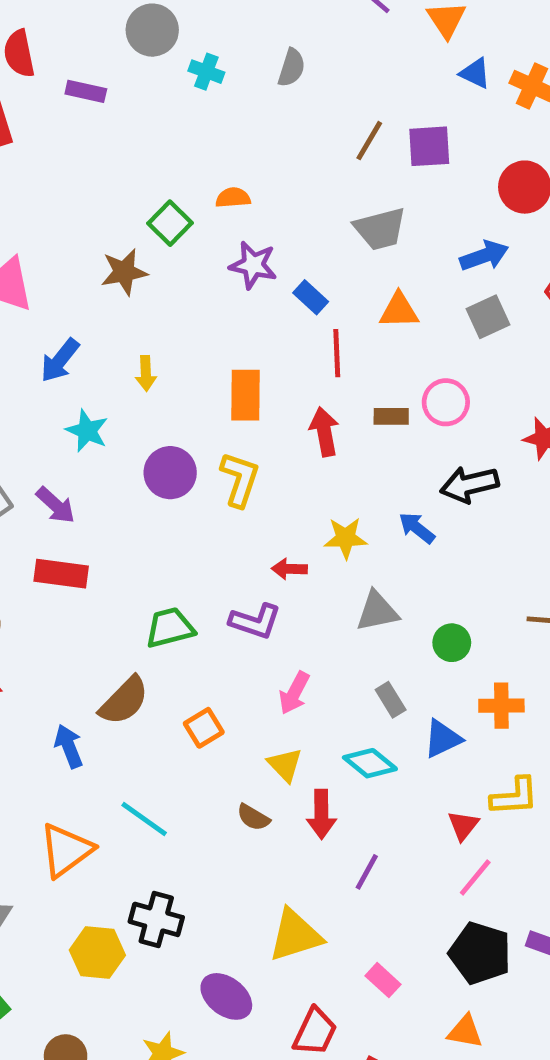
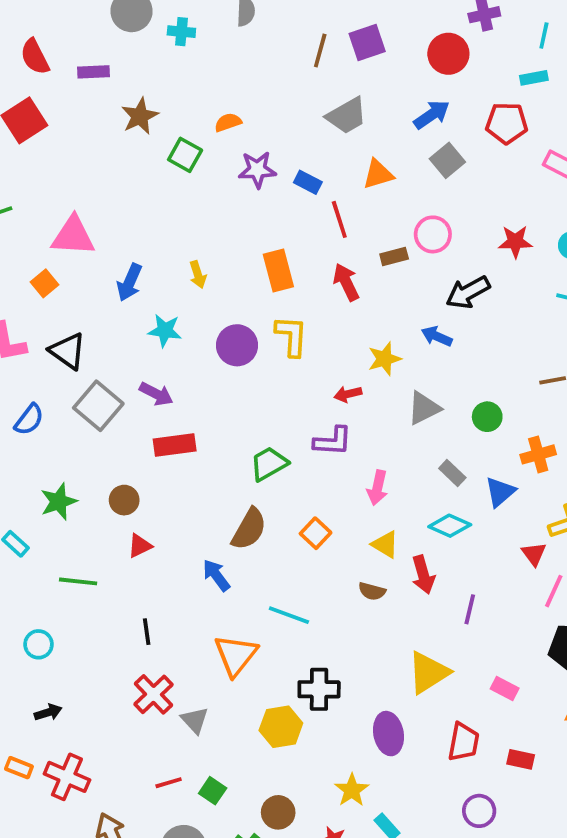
brown star: (124, 272) -> (140, 116), moved
purple ellipse: (226, 996) -> (389, 734), turned 57

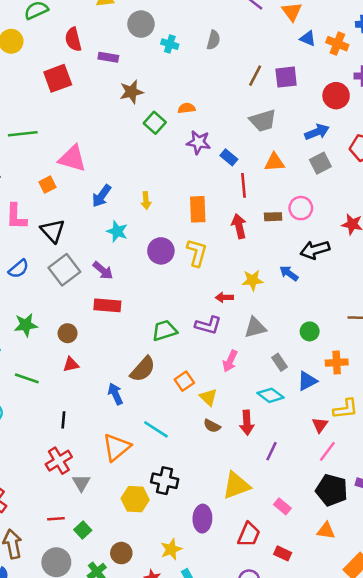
gray triangle: (424, 408) -> (255, 328), moved
yellow triangle: (385, 544) -> (208, 397), moved

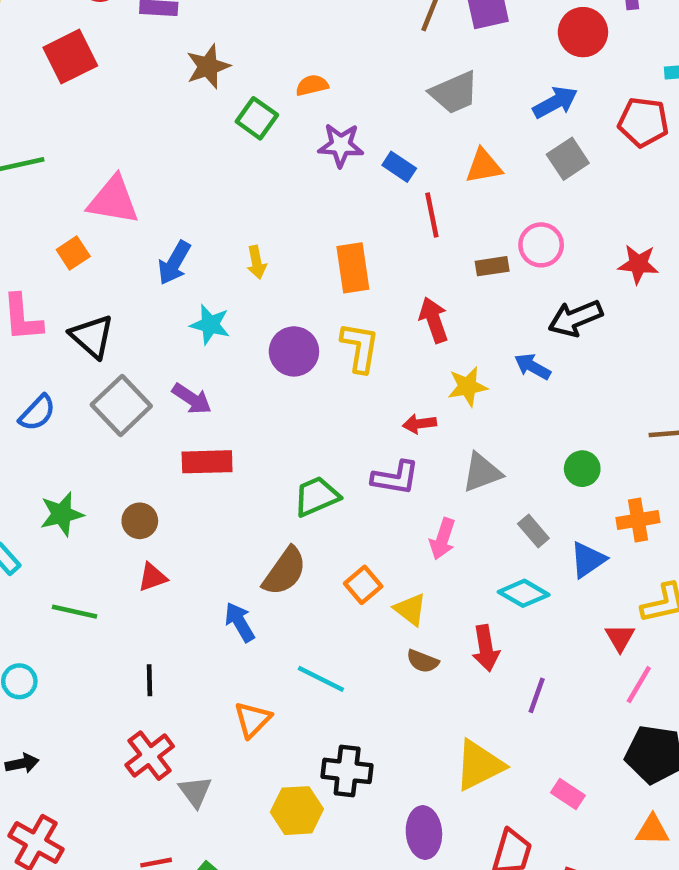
red arrow: (239, 226) -> (434, 320), moved
orange triangle: (117, 447) -> (252, 720), size x0.7

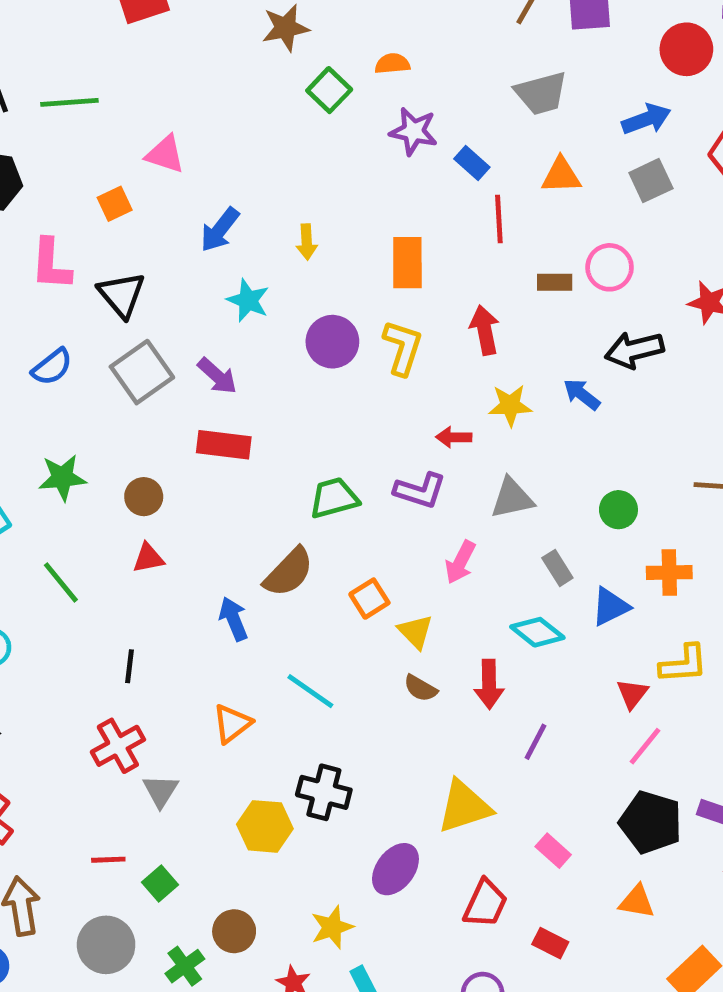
pink triangle: (113, 200) -> (165, 154), size x0.7
green line: (75, 612) -> (61, 582), turned 30
purple ellipse: (424, 833) -> (395, 869), turned 33

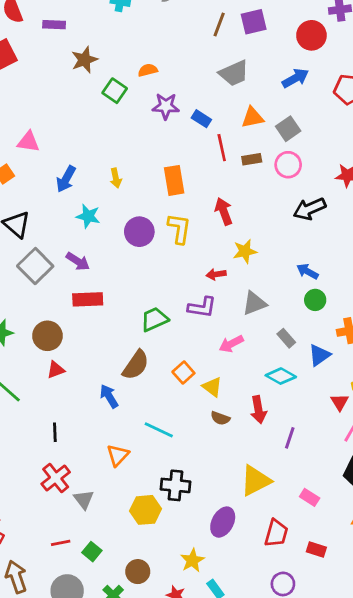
gray square: (651, 181) -> (288, 129), moved
brown rectangle: (555, 282) -> (252, 159), moved
blue arrow: (582, 394) -> (307, 271), moved
brown circle: (144, 497) -> (47, 336), size x1.4
pink arrow: (460, 562) -> (231, 344), turned 45

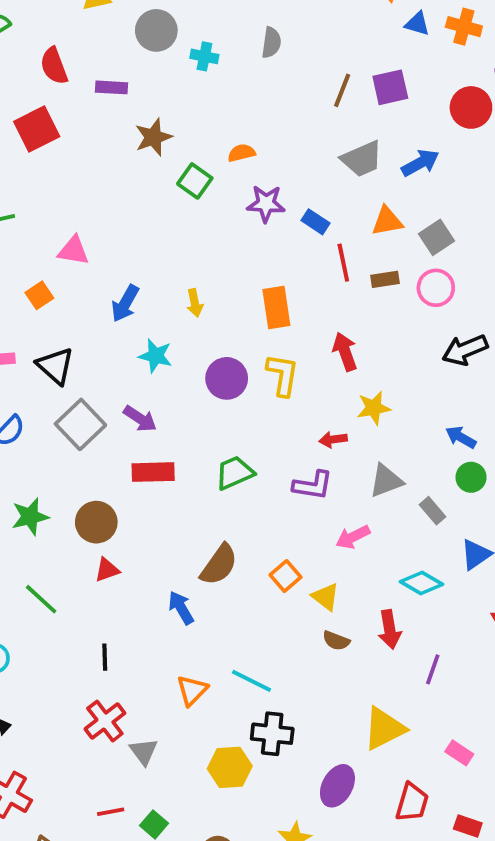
blue arrow: (295, 78) -> (420, 163), moved
green trapezoid: (154, 319) -> (235, 473), moved
gray rectangle: (286, 338) -> (432, 511), moved
cyan line: (159, 430) -> (251, 681), moved

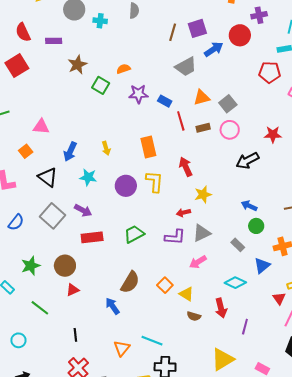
blue arrow: (420, 163) -> (214, 49), moved
black triangle: (55, 366) -> (48, 177), moved
gray triangle: (386, 481) -> (202, 233), moved

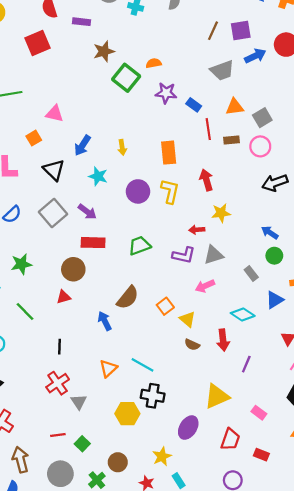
green square: (101, 85) -> (126, 78), size x1.4
brown circle: (65, 266) -> (73, 269), moved

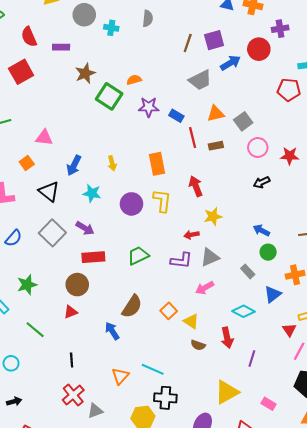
pink circle: (260, 146) -> (258, 147), moved
black arrow: (275, 183) -> (262, 182), size x0.7
gray triangle: (79, 402) -> (95, 411), turned 49

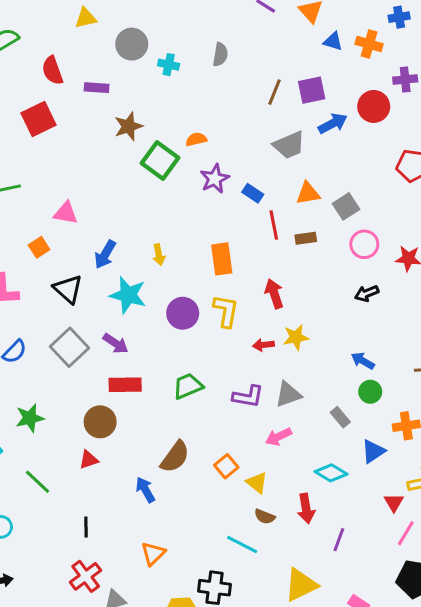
purple star: (149, 107) -> (215, 179), turned -30
cyan star: (92, 193) -> (128, 295), size x1.4
red arrow: (191, 235) -> (263, 345), moved
cyan line: (153, 369) -> (242, 545), moved

